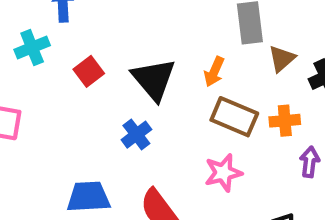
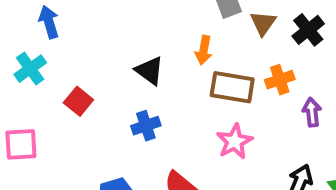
red square: (89, 71) -> (78, 101), moved
black triangle: (154, 79) -> (150, 71), size x0.7
blue cross: (136, 135) -> (146, 126), turned 32

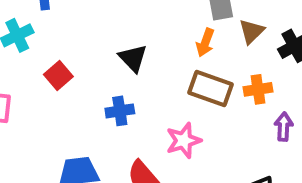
orange arrow: (204, 50) -> (205, 43), moved
pink star: (235, 141) -> (184, 141), moved

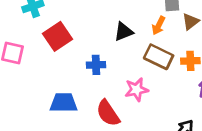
black triangle: (133, 58) -> (124, 32), moved, turned 45
red square: (58, 76) -> (57, 36), size x1.5

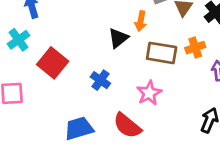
orange arrow: (159, 25) -> (141, 21), moved
blue cross: (96, 65) -> (100, 80), turned -36

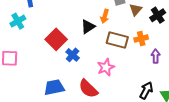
red square: (53, 63) -> (56, 39), moved

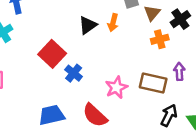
black triangle: (88, 27) -> (88, 25), moved
orange cross: (141, 39) -> (160, 39), moved
brown rectangle: (117, 40) -> (153, 83), moved

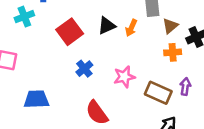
red square: (52, 54) -> (70, 32), moved
pink star: (116, 87) -> (124, 77), moved
blue trapezoid: (52, 115) -> (36, 99), moved

